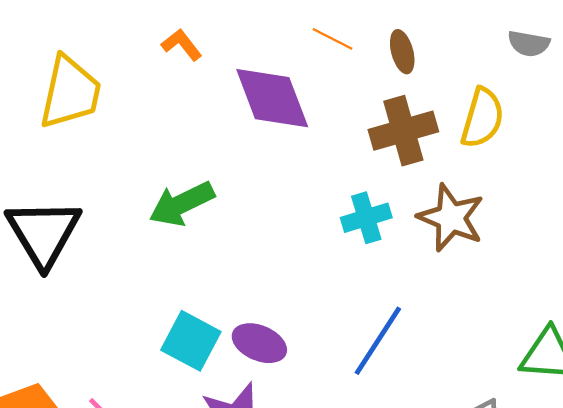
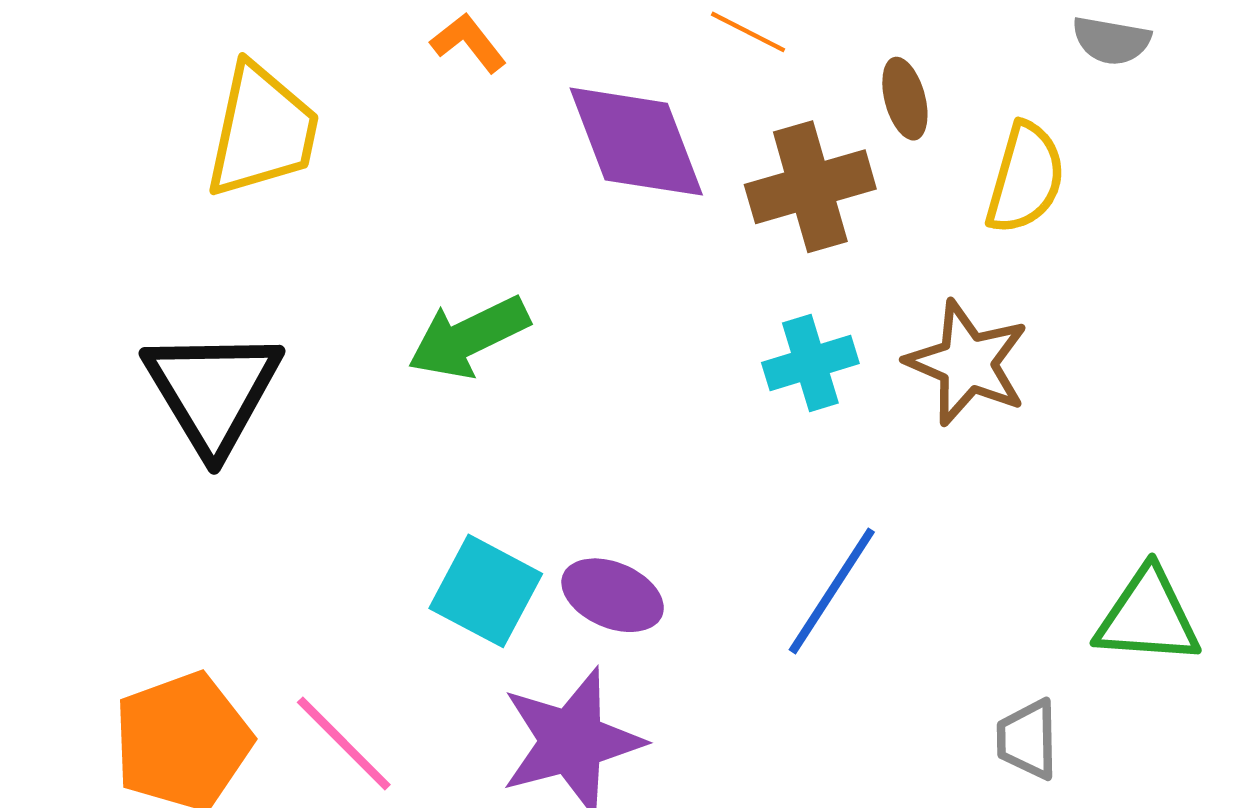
brown ellipse: (402, 52) -> (905, 99), moved
brown cross: (403, 131) -> (810, 187), moved

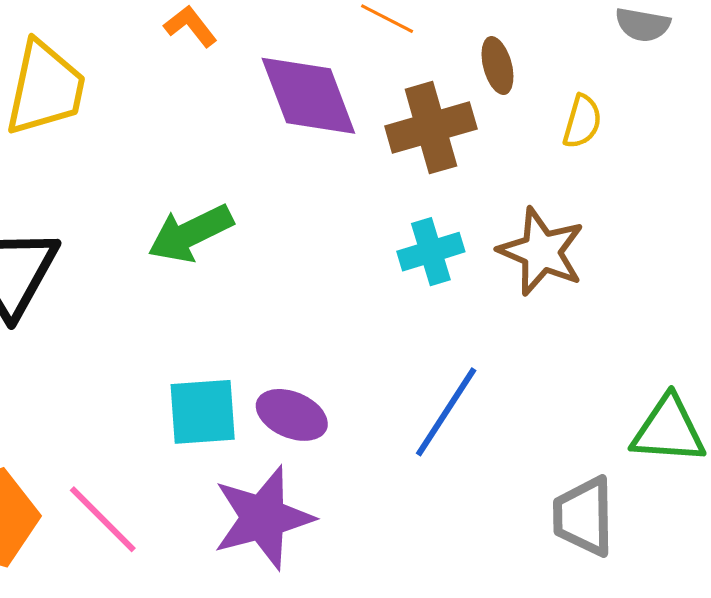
yellow semicircle: (1025, 178) -> (582, 121), size x0.7
cyan square: (486, 591) -> (203, 412), turned -32
gray trapezoid: (1027, 739) -> (584, 516), size x1.4

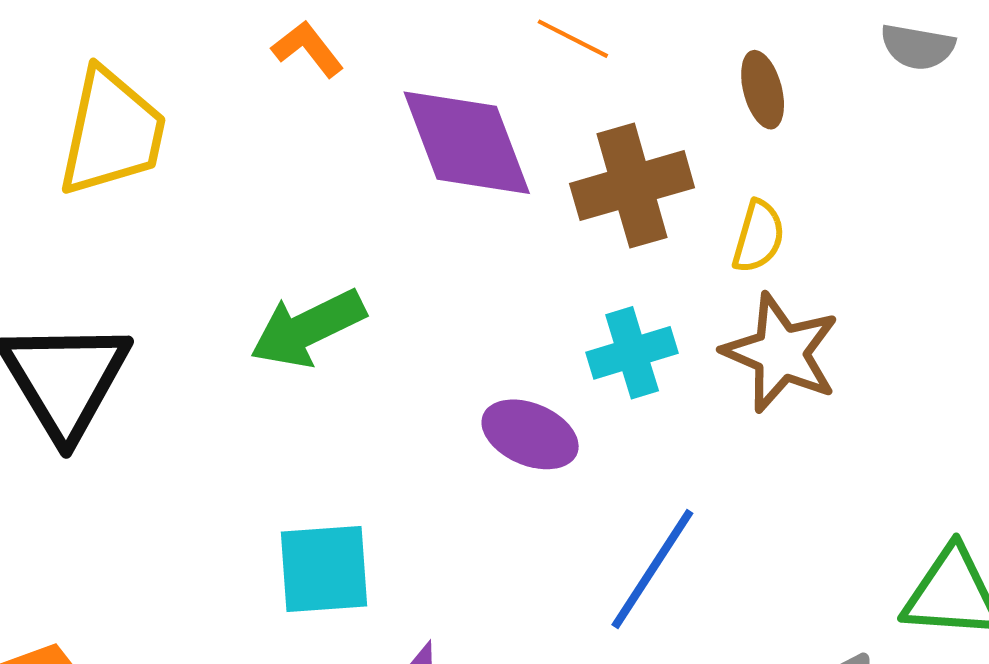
brown ellipse: (497, 66) -> (763, 90), moved
yellow semicircle: (582, 121) -> (758, 237), moved
purple ellipse: (292, 415) -> (530, 434), moved

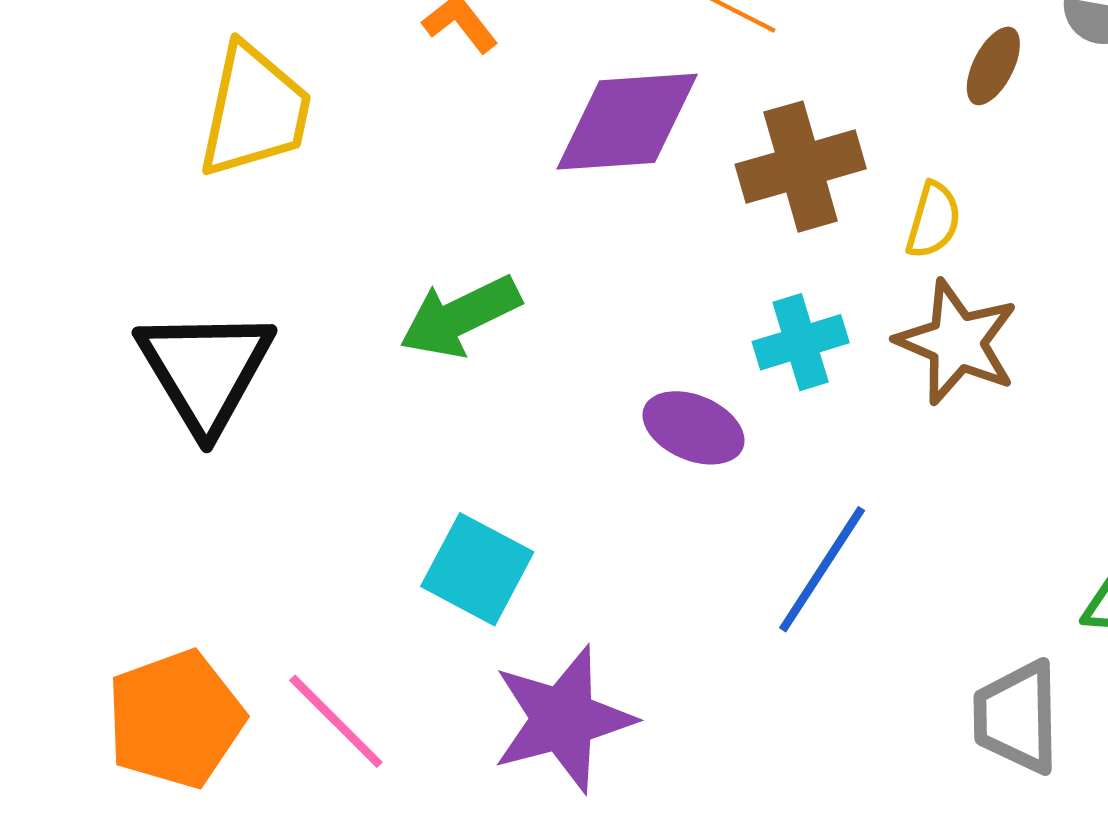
brown ellipse: (763, 90) -> (993, 66), moved, turned 42
purple diamond: (467, 143) -> (627, 122), turned -73
cyan square: (324, 569) -> (477, 569), turned 32

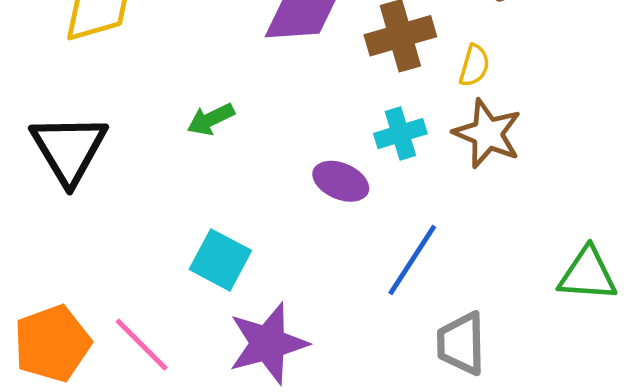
green arrow: (460, 316) -> (211, 119), size x0.7
gray trapezoid: (1017, 717) -> (461, 343), moved

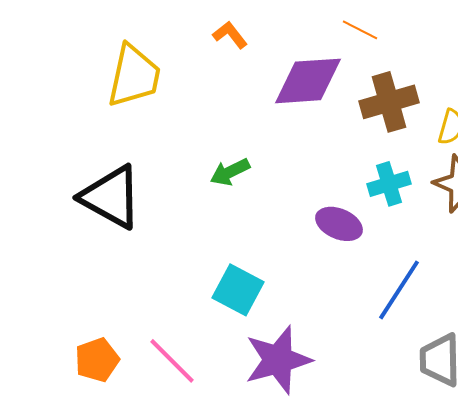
black triangle: (69, 149) -> (111, 197), turned -30
orange pentagon: (52, 343) -> (97, 360), size x0.7

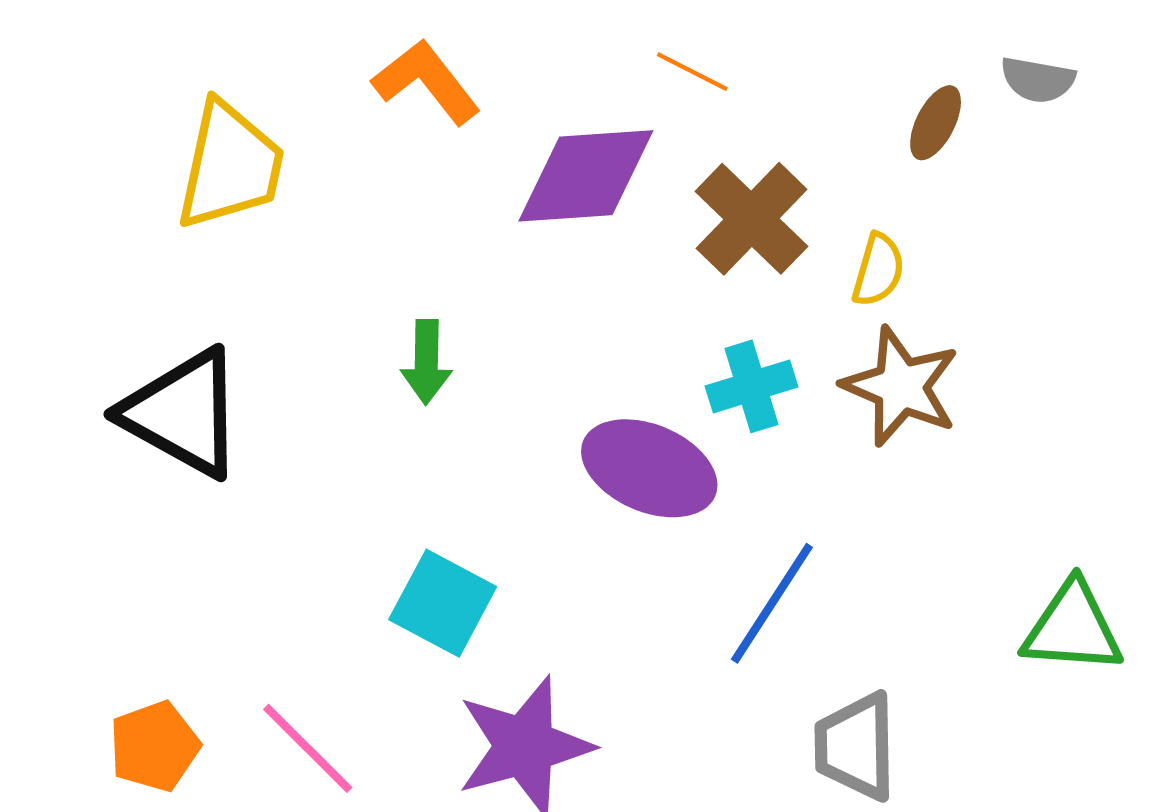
orange L-shape: (230, 35) -> (426, 82), size x1.5
brown cross: (389, 102) -> (752, 219), turned -30
green arrow: (230, 172) -> (426, 362), turned -63
purple ellipse: (339, 224) -> (649, 468), size x1.4

